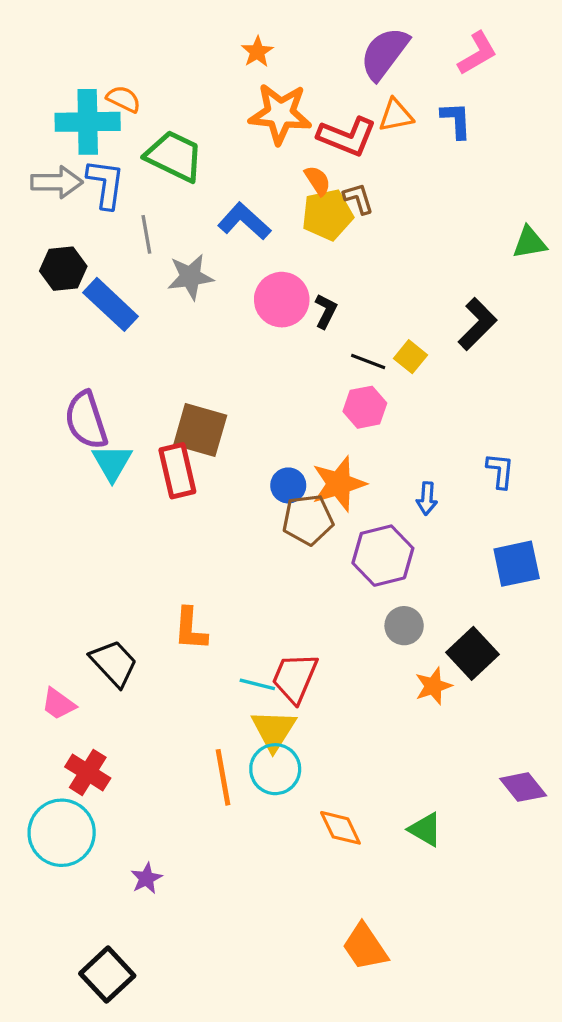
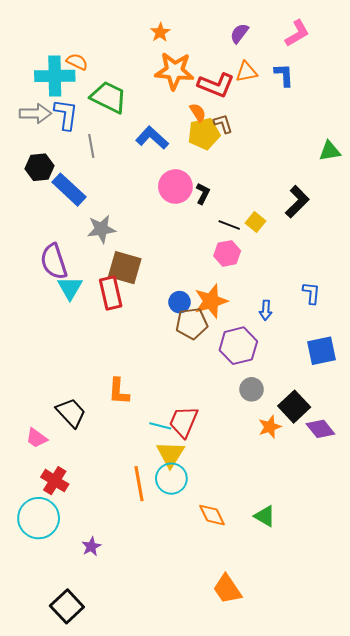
purple semicircle: (384, 53) -> (239, 33), size x0.6
gray star: (190, 277) -> (101, 229), moved
purple diamond: (523, 787) -> (320, 429), moved

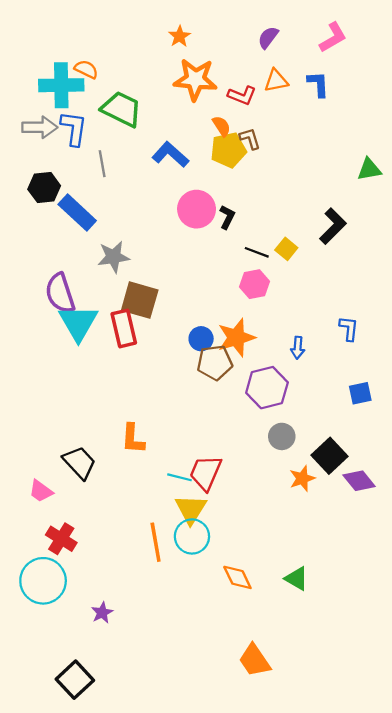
red L-shape: (216, 85) -> (242, 95), size x0.7
cyan triangle: (70, 288) -> (78, 323), size x1.4
blue square: (322, 351) -> (360, 393), size x0.7

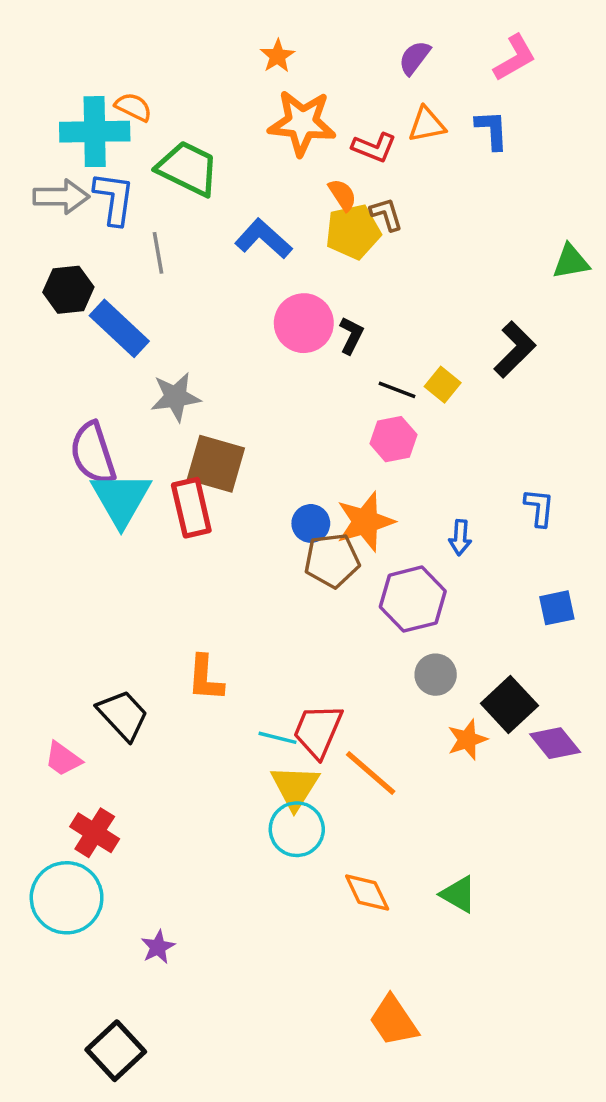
orange line: (156, 542) -> (371, 773), moved, turned -39

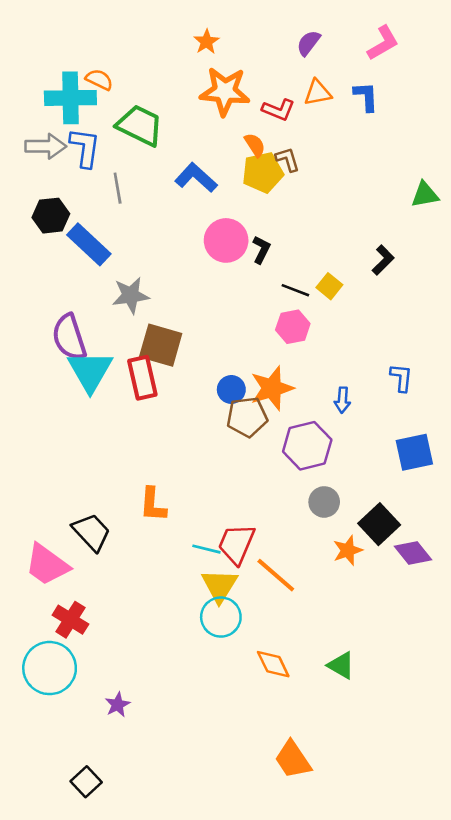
black L-shape: (515, 349) -> (383, 260), size x0.7
blue square: (557, 608) -> (414, 452), size x1.4
pink trapezoid: (63, 759) -> (47, 565), size x1.6
black square: (116, 1051) -> (86, 782), size x0.7

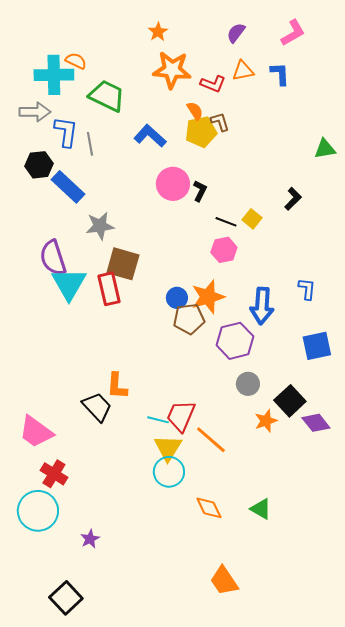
blue L-shape: (85, 148) -> (66, 132), moved
blue arrow: (342, 400) -> (262, 306), size x1.8
black trapezoid: (91, 532) -> (97, 407), moved
black square: (86, 782) -> (66, 598), size x1.4

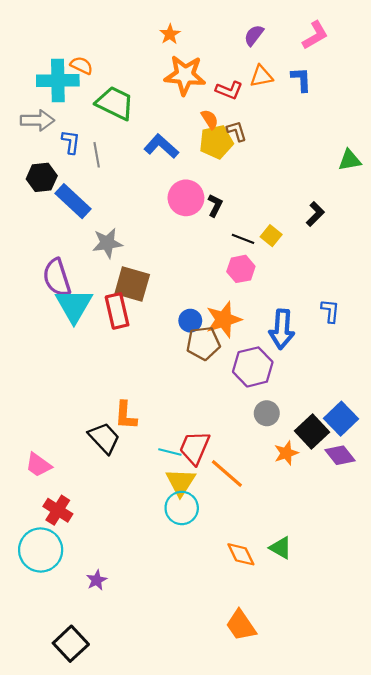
blue L-shape: (66, 132) -> (71, 142), size x0.7
blue square: (317, 346) -> (341, 419), moved, turned -32
pink trapezoid: (36, 432) -> (38, 465), size x0.7
orange diamond: (209, 508) -> (241, 554), moved

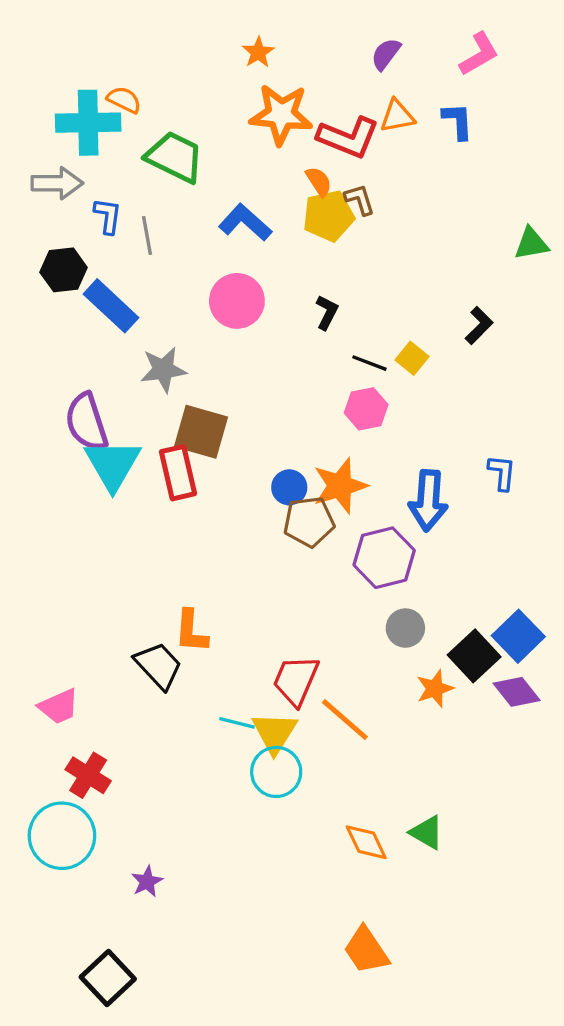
red L-shape: (229, 90) -> (348, 137), size x1.5
pink circle: (186, 198) -> (237, 301), moved
cyan line: (170, 452) -> (237, 723), moved
pink trapezoid: (38, 465) -> (59, 707), turned -60

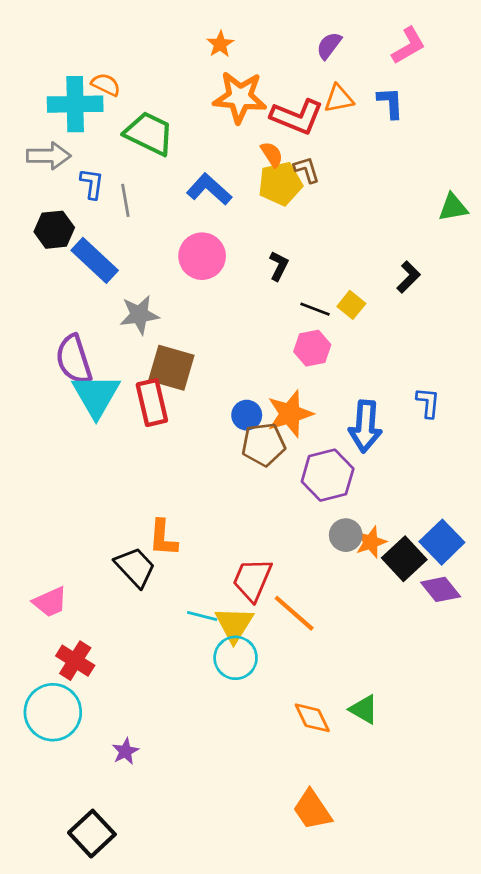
orange star: (435, 689) -> (371, 542), moved

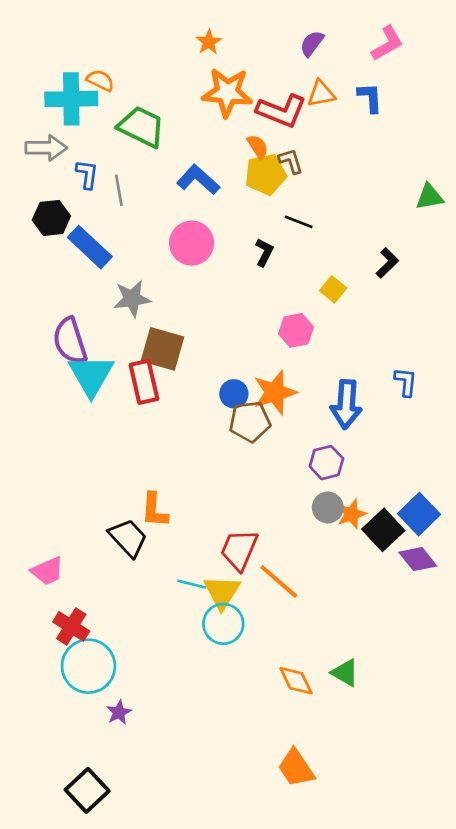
black line: (315, 309) -> (299, 222), moved
purple hexagon: (328, 475) -> (326, 463), moved, size x0.7
cyan circle: (53, 712) -> (88, 666), moved

